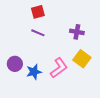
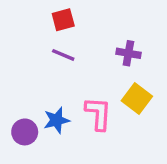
purple circle: (15, 64) -> (25, 132), moved
pink L-shape: (59, 68) -> (98, 114), turned -50

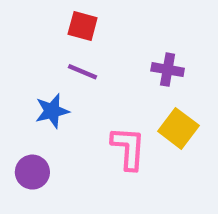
red square: (63, 20) -> (83, 26), turned 30
blue star: (56, 120) -> (52, 111), moved

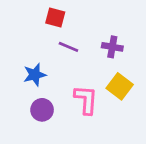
purple line: (83, 72) -> (68, 47), moved
purple circle: (32, 172) -> (42, 110), moved

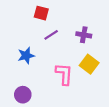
purple line: (68, 47) -> (51, 35), turned -56
purple circle: (42, 110) -> (23, 95), moved

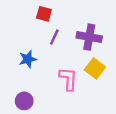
purple line: (51, 35) -> (54, 37), turned -32
purple cross: (84, 35) -> (89, 37), size x1.5

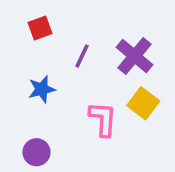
red square: (44, 14) -> (40, 28), moved, turned -35
purple cross: (89, 37) -> (135, 56), turned 30

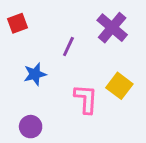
red square: (40, 28) -> (17, 23), moved
purple cross: (135, 56) -> (112, 28), moved

